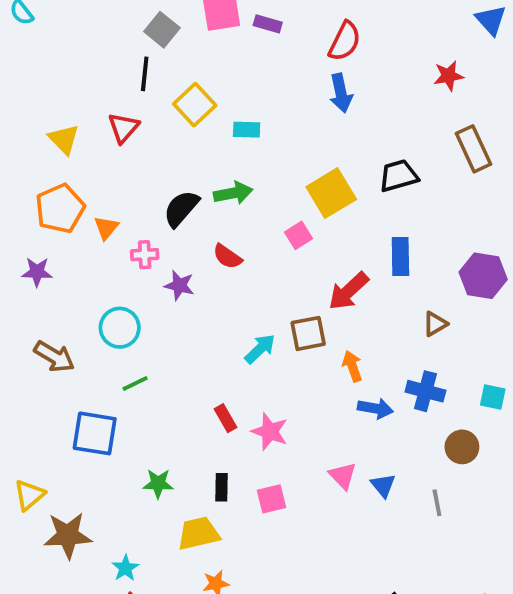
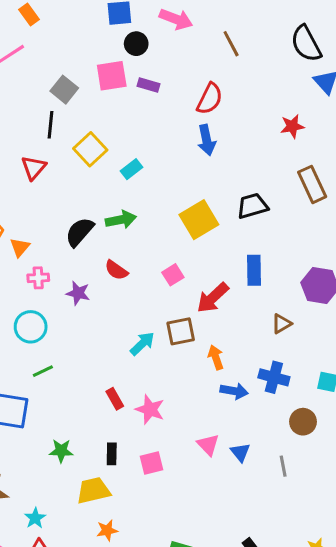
cyan rectangle: (247, 130) -> (132, 169), turned -40
pink square: (298, 235) -> (173, 275), moved
pink cross: (145, 255) -> (38, 278), moved

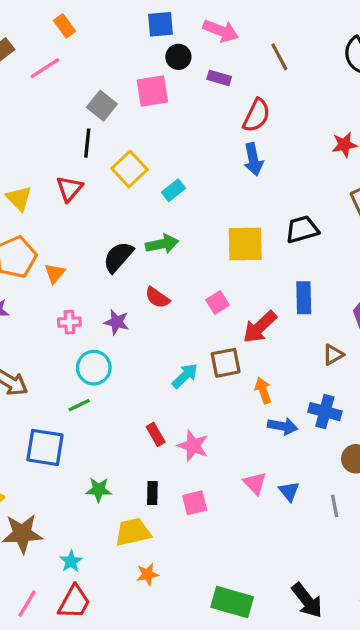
purple rectangle: (148, 85) -> (219, 78), moved
yellow square: (199, 220) -> (245, 244), turned 30
pink cross: (38, 278) -> (69, 322), moved
cyan circle: (31, 327) -> (94, 368), moved

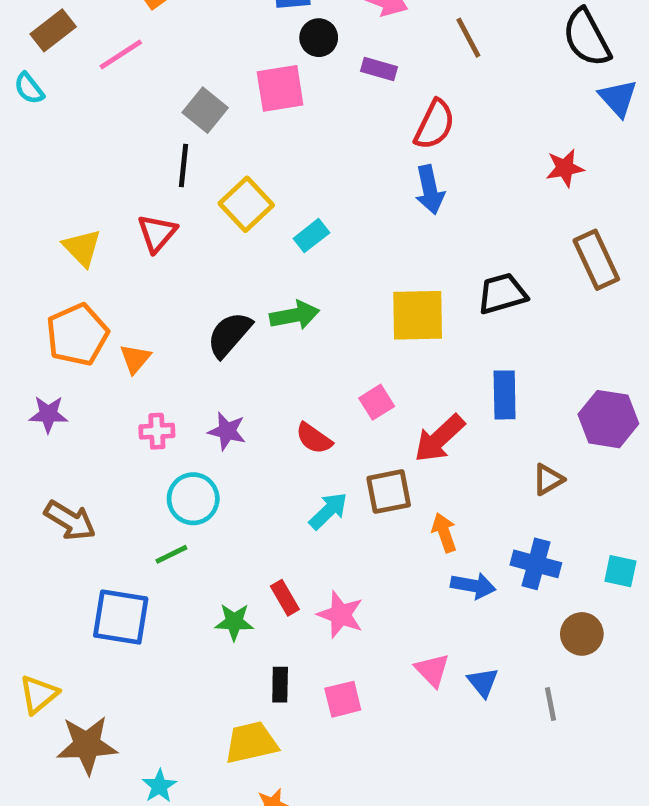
red semicircle: (157, 298) -> (314, 438), moved
green star: (99, 490) -> (234, 622), moved

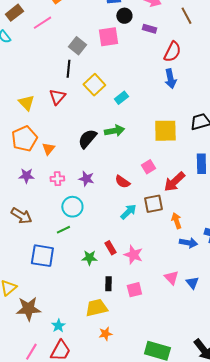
purple star: (48, 414) -> (26, 176), moved

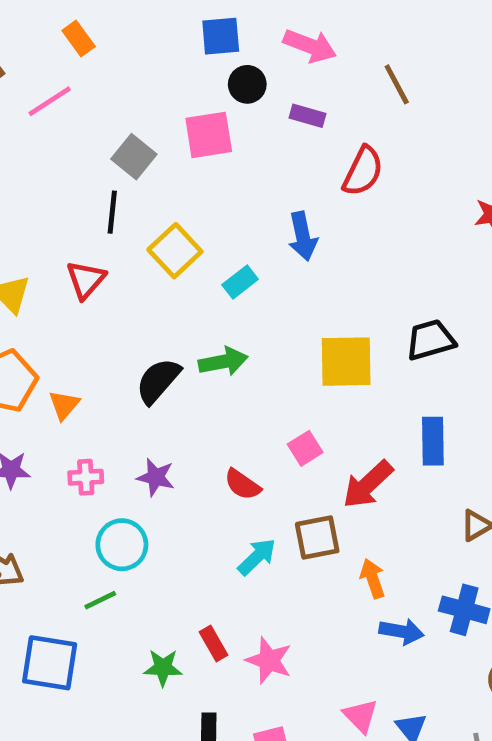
blue arrow: (170, 79) -> (303, 236), moved

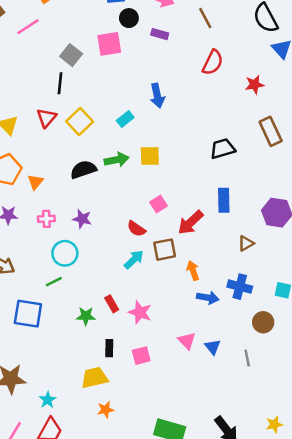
red semicircle: (363, 171) -> (213, 62), moved
yellow square: (175, 251) -> (80, 122), moved
yellow square: (346, 362) -> (150, 156), moved, size x0.7
black semicircle: (158, 381) -> (83, 170), turned 30
red semicircle: (242, 484) -> (136, 229), moved

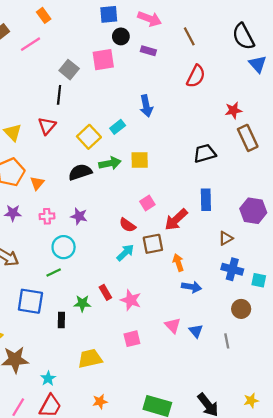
red star: (255, 85) -> (233, 110), moved
yellow square: (80, 122) -> (89, 137), moved
blue cross: (240, 287) -> (232, 269), moved
black rectangle: (109, 348) -> (61, 320), moved
orange star: (106, 410) -> (100, 402), moved

